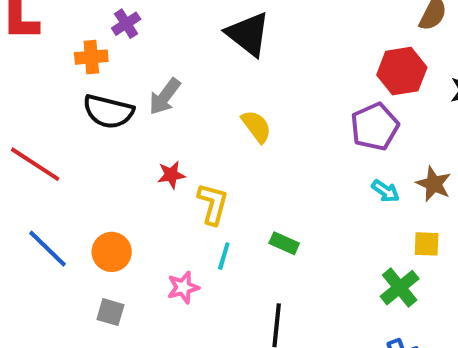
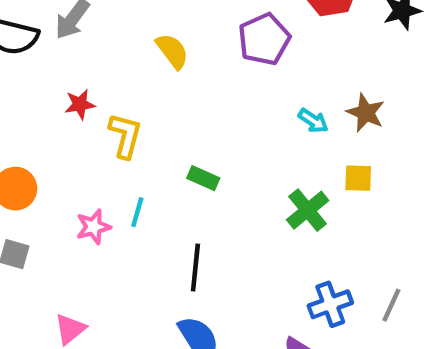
purple pentagon: (375, 127) -> (264, 39), moved
cyan line: (224, 256) -> (137, 212), moved
green cross: (400, 288) -> (308, 210), moved

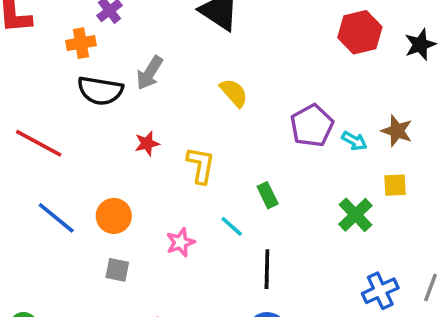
purple pentagon: (264, 39) -> (312, 126), moved
red star: (80, 104) -> (147, 143), moved
green rectangle: (203, 178) -> (268, 195), turned 45
cyan line: (137, 212) -> (232, 226), moved, turned -60

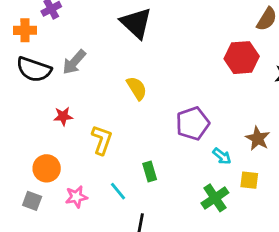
cyan arrow: (354, 141) -> (222, 156), moved
orange circle: (114, 216) -> (47, 168), moved
gray square: (117, 270) -> (32, 201), moved

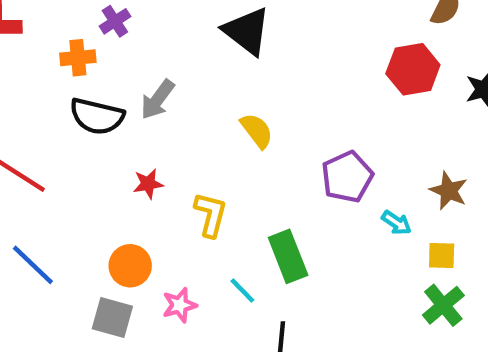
green rectangle: (150, 172) -> (288, 256), size x1.6
green cross: (215, 198) -> (443, 305), moved
gray square: (32, 201) -> (112, 317), size x1.4

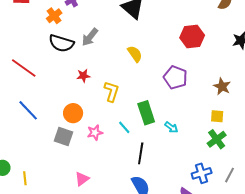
orange cross: (78, 58) -> (54, 16), turned -35
red hexagon: (413, 69) -> (192, 36), moved
purple pentagon: (347, 177) -> (175, 78), turned -30
cyan arrow: (396, 223) -> (171, 127), moved

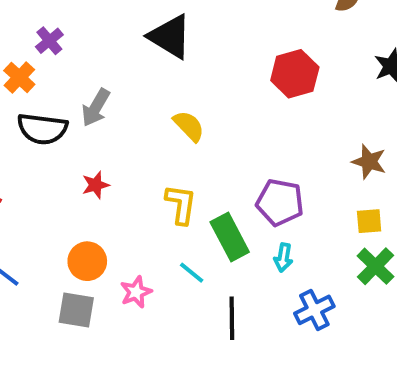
purple pentagon: (175, 78) -> (280, 202), moved
yellow L-shape: (111, 92) -> (181, 204), moved
cyan arrow: (171, 127) -> (283, 258), turned 72
blue cross: (202, 173) -> (314, 310), moved

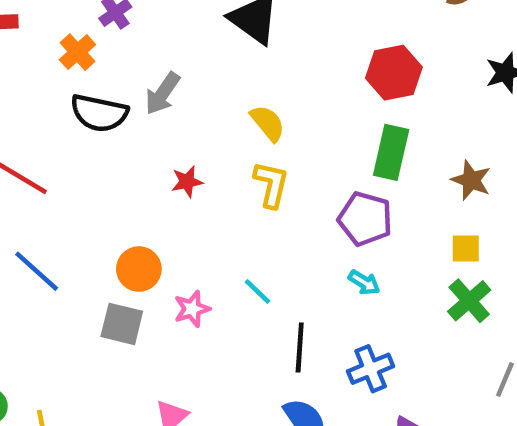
red star: (96, 185) -> (187, 182), moved
yellow L-shape: (181, 204) -> (271, 184), moved
green rectangle: (230, 237) -> (391, 152), moved, turned 36
cyan arrow: (283, 258) -> (364, 282), turned -72
blue cross: (314, 310) -> (371, 369), moved

